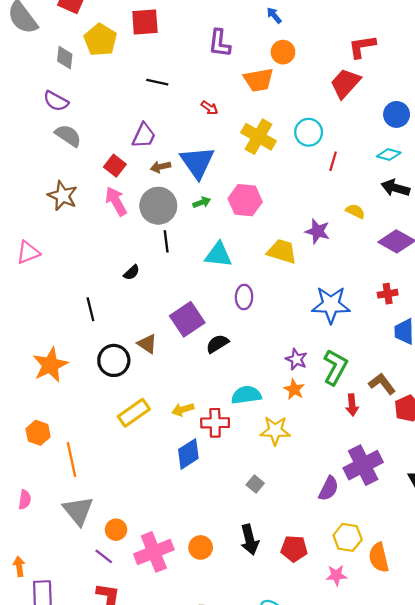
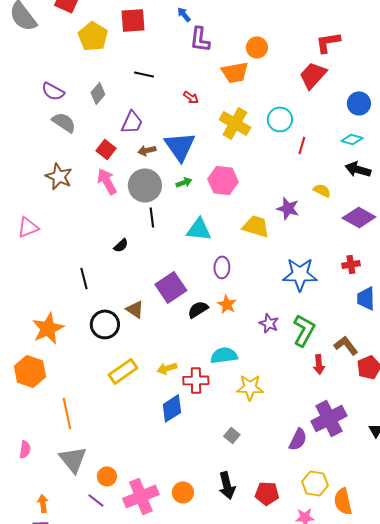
blue arrow: (274, 15) -> (184, 14), moved
gray diamond: (65, 58) -> (98, 93), moved, turned 35
orange star: (294, 389) -> (227, 304), moved
orange hexagon: (38, 433) -> (30, 371), moved, size x1.4
orange arrow: (19, 566) -> (43, 503), moved

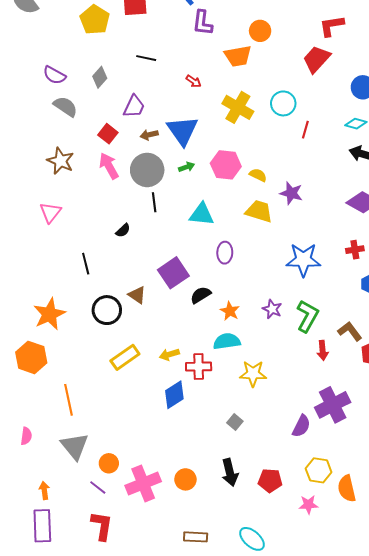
yellow semicircle: (322, 190) -> (258, 175), moved
pink triangle: (28, 227) -> (50, 212), moved, turned -30
orange star: (227, 304) -> (230, 311), moved

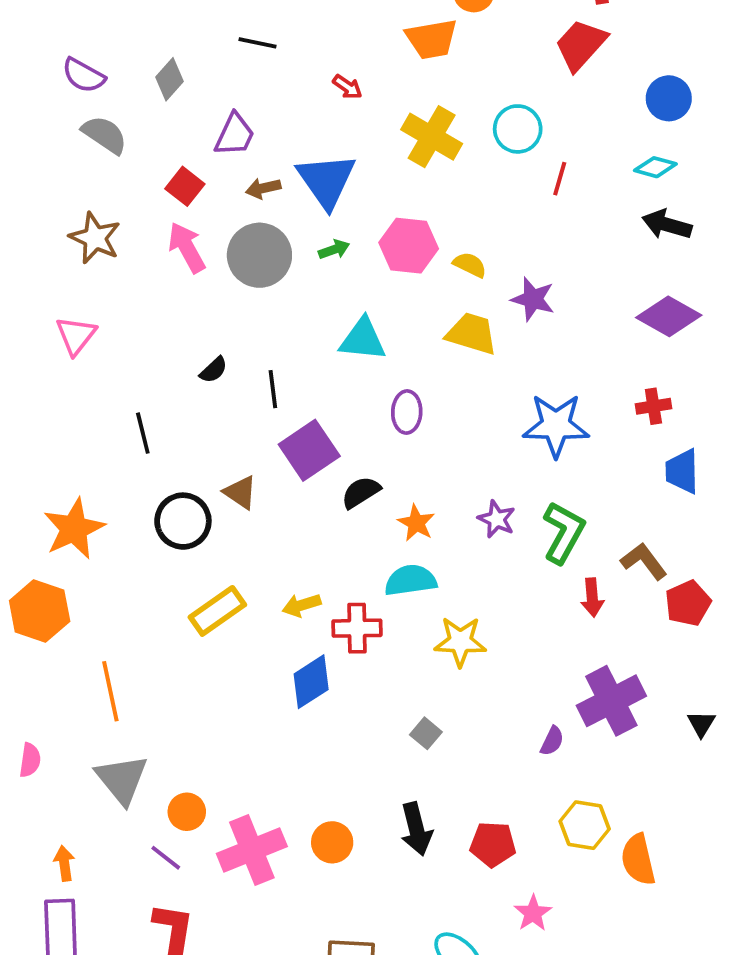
black line: (154, 202) -> (273, 389), moved
purple semicircle: (301, 426) -> (552, 741), size x0.7
pink star: (308, 505) -> (533, 913), moved, turned -30

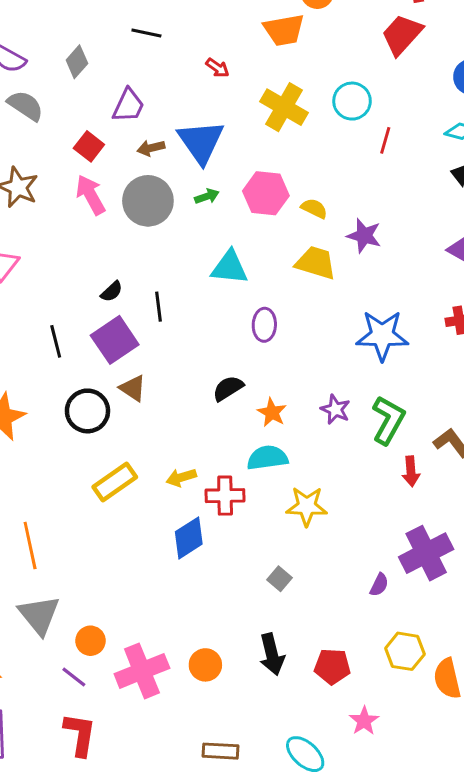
purple square: (309, 450) -> (115, 340), moved

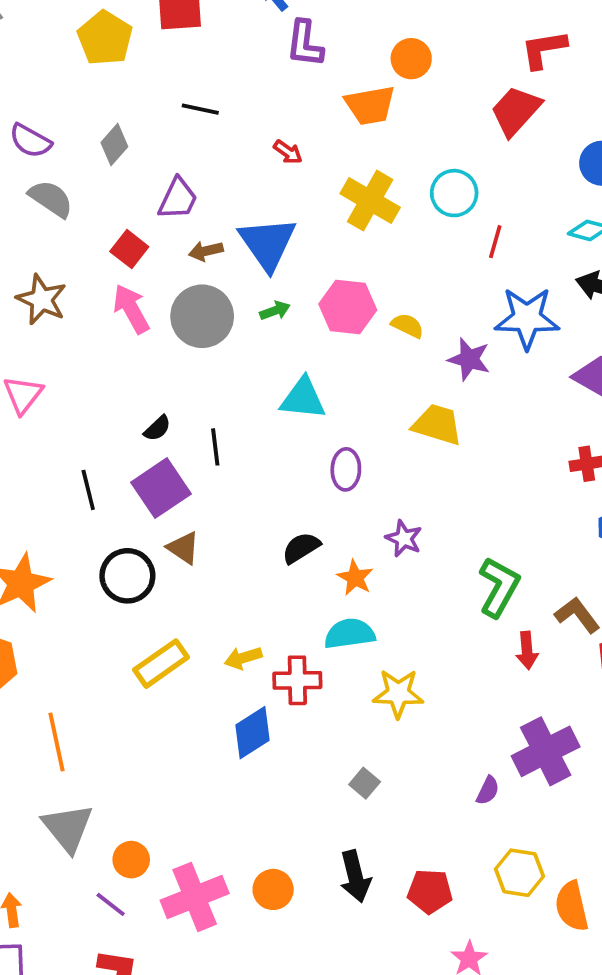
yellow trapezoid: (316, 263) -> (437, 425), moved
blue star: (382, 335) -> (527, 318), moved
purple star: (335, 409) -> (404, 538), moved

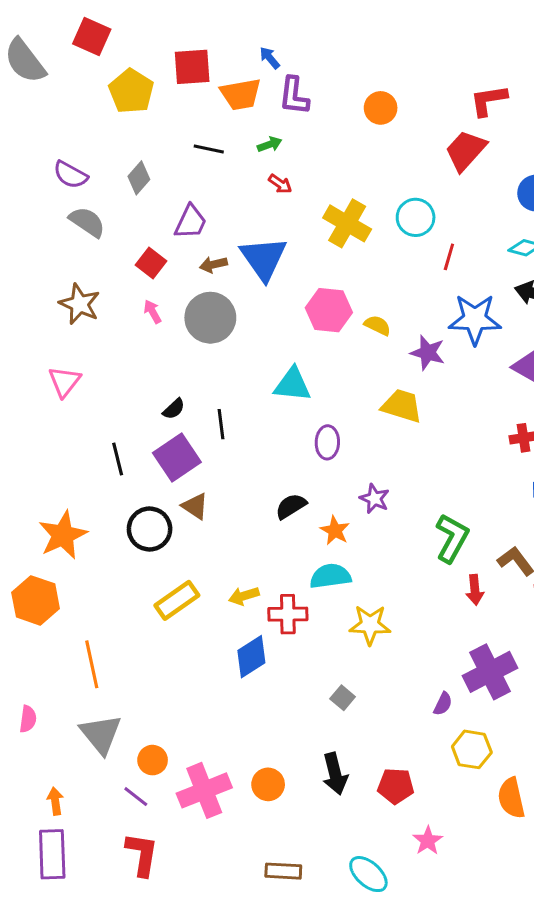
orange trapezoid: (370, 105) -> (241, 94), moved
pink arrow: (131, 309) -> (153, 312), size x0.6
green arrow: (275, 311) -> (270, 144), moved
yellow hexagon: (519, 873) -> (472, 749), moved

